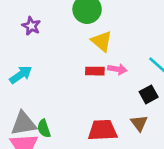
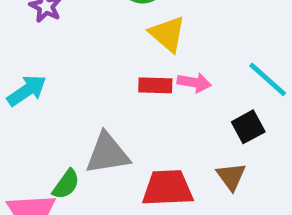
gray triangle: (24, 124) -> (107, 154), moved
green semicircle: (44, 128) -> (66, 184), turned -126

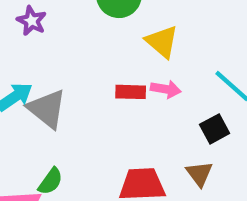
yellow triangle: (168, 34) -> (162, 42), moved
gray triangle: (107, 154) -> (47, 109), moved, turned 48

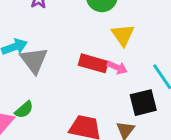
red rectangle: (131, 92) -> (93, 63), size x1.4
black square: (215, 129) -> (143, 103), size x1.4

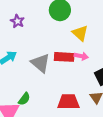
gray triangle: (34, 60) -> (40, 63), moved

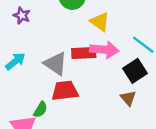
pink arrow: (81, 56) -> (104, 50), size x1.6
red trapezoid: (68, 102) -> (65, 91), moved

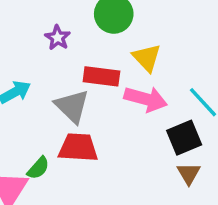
purple star: (22, 15) -> (58, 38), moved
red rectangle: (84, 53) -> (101, 76), moved
brown triangle: (128, 98) -> (189, 174), moved

